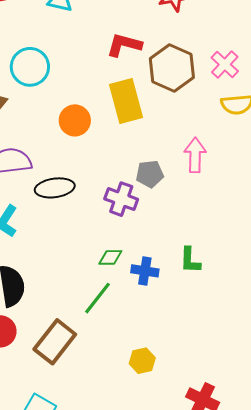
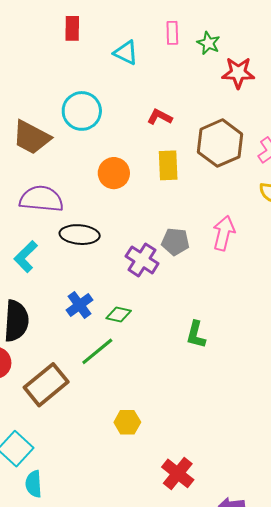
red L-shape: (124, 45) -> (160, 117), moved, size x0.7
yellow rectangle: (126, 101) -> (168, 165), size x0.7
blue cross: (145, 271) -> (79, 305), moved, turned 32

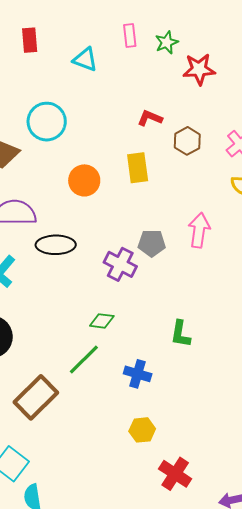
green star: (208, 43) -> (167, 42), turned 30
red L-shape: (160, 117) -> (150, 118), moved
brown hexagon: (220, 143) -> (187, 141), size x0.6
blue cross: (79, 305) -> (138, 374), moved, turned -32
yellow hexagon: (127, 422) -> (142, 430), moved

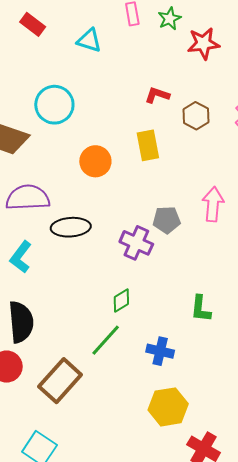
red rectangle: (30, 40) -> (33, 24), turned -45
green diamond: (102, 321) -> (121, 300), turned -35
yellow hexagon: (142, 430) -> (168, 407), size x1.5

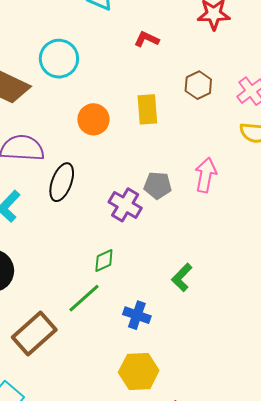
red L-shape: (157, 95) -> (147, 39), moved
black ellipse: (71, 227) -> (62, 182), turned -72
green L-shape: (201, 309) -> (182, 277), turned 32

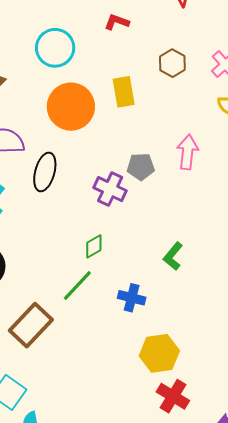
cyan circle: (59, 59) -> (55, 48), moved
orange circle: (93, 119) -> (71, 107), size x1.5
yellow hexagon: (139, 371) -> (159, 353), moved

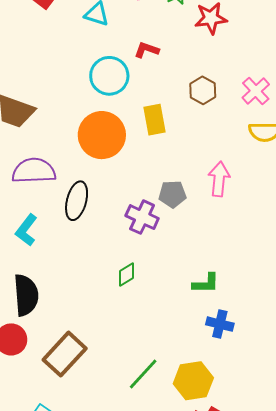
cyan circle: (55, 48) -> (109, 76), moved
green L-shape: (173, 256) -> (206, 283), turned -128
green line: (77, 286) -> (143, 374), moved
blue cross: (132, 298) -> (220, 324), moved

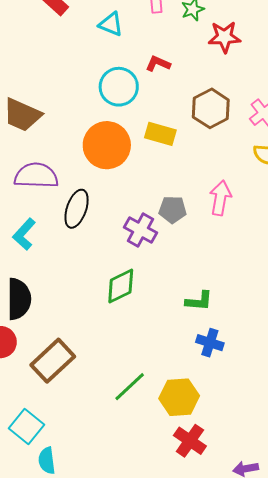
brown hexagon: (203, 90) -> (211, 108), size x1.4
yellow rectangle: (154, 120) -> (160, 134), turned -68
green diamond: (127, 274) -> (121, 286), size x1.5

